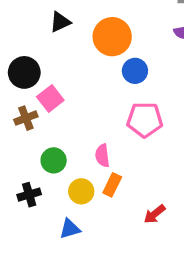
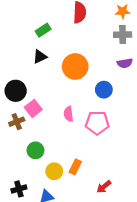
blue circle: (135, 71) -> (104, 90), moved
pink semicircle: (102, 156) -> (69, 114), moved
black cross: (29, 195) -> (19, 189), moved

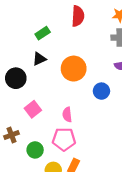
black circle: (16, 91) -> (16, 78), moved
brown cross: (17, 122) -> (11, 135), moved
pink pentagon: (97, 123) -> (64, 139), moved

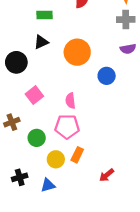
green rectangle: (43, 33) -> (45, 15), turned 32

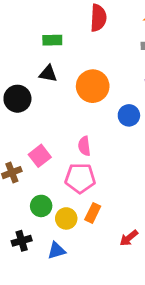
black triangle: (41, 42) -> (48, 74), turned 35
pink square: (34, 95) -> (40, 156), moved
green circle: (37, 138) -> (41, 206), moved

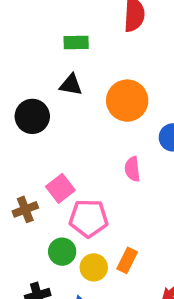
pink semicircle: (84, 146) -> (132, 169), moved
pink pentagon: (80, 178) -> (88, 218), moved

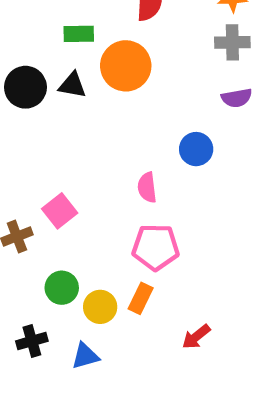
orange circle: (127, 101) -> (126, 66), moved
black circle: (32, 116) -> (25, 87), moved
pink pentagon: (88, 218) -> (156, 247), moved

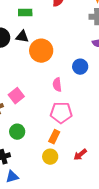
orange circle: (126, 66) -> (41, 51), moved
yellow circle: (100, 307) -> (50, 157), moved
blue triangle: (85, 356) -> (12, 177), moved

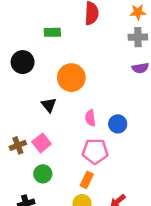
black triangle: (22, 37) -> (49, 105), moved, turned 40
blue circle: (80, 67) -> (118, 124), moved
pink square: (16, 96) -> (42, 143), moved

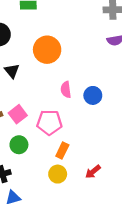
black triangle: (49, 105) -> (12, 71), moved
pink pentagon: (95, 151) -> (49, 122), moved

